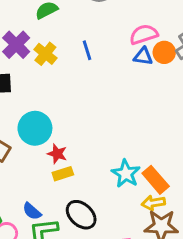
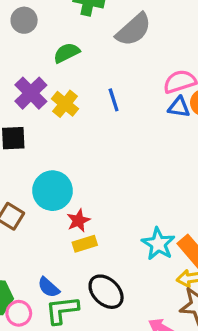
red star: (57, 154) -> (78, 220), turned 30

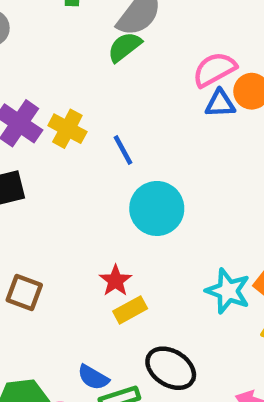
green semicircle: (67, 53) -> (125, 47), moved
blue line: (114, 100) -> (123, 150), moved
cyan circle: (53, 191) -> (157, 208), moved

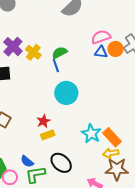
green semicircle: (125, 47) -> (60, 53), moved

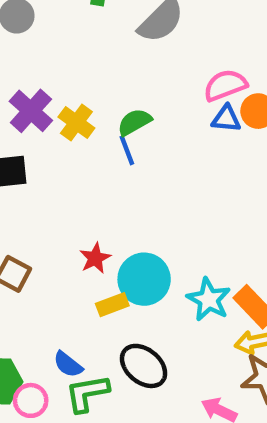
cyan circle: (66, 93) -> (144, 279), moved
red star: (43, 121) -> (95, 258), moved

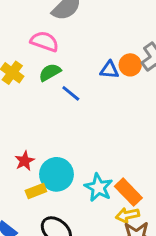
pink semicircle: (225, 85) -> (44, 41), moved, turned 40
blue line: (127, 150) -> (71, 93), moved, turned -30

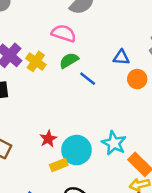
orange circle: (130, 65) -> (137, 79), moved
cyan star: (99, 187) -> (114, 143), moved

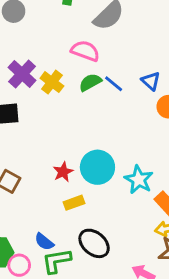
blue triangle: (121, 57) -> (151, 81), turned 36
blue line: (88, 79) -> (114, 84), moved
cyan circle: (76, 150) -> (97, 167), moved

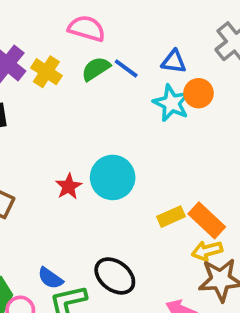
blue triangle: (151, 81) -> (174, 62), turned -30
cyan star: (139, 180) -> (172, 103), moved
yellow rectangle: (74, 203) -> (171, 217), moved

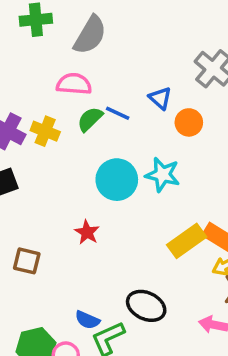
blue triangle: (174, 62) -> (160, 98), turned 45
cyan star: (172, 103) -> (163, 175), moved
cyan circle: (113, 177) -> (117, 180), moved
yellow rectangle: (171, 217) -> (187, 241), size x1.5

